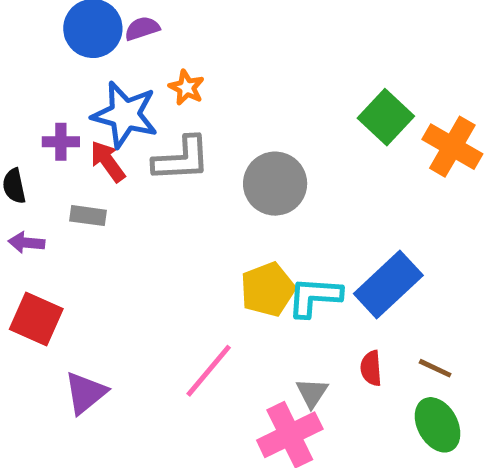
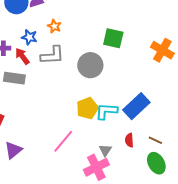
blue star: (125, 115) -> (29, 37), size x0.6
green square: (386, 117) -> (113, 38), moved, turned -30
gray rectangle: (88, 216) -> (14, 78), size x1.5

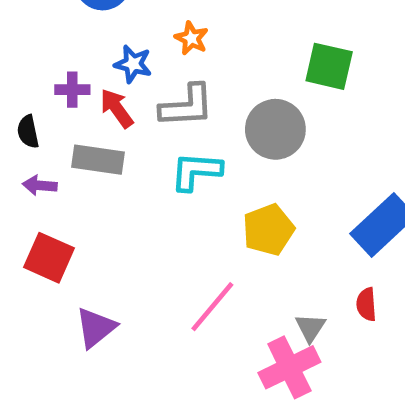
cyan L-shape: (106, 111) -> (196, 171), moved

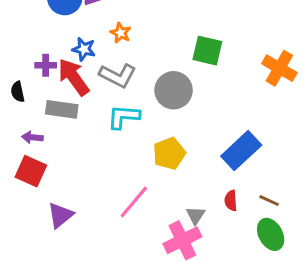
gray L-shape: (187, 106) -> (118, 76), turned 30
red arrow: (117, 108) -> (74, 77), size x1.5
purple arrow: (40, 185) -> (32, 137), moved

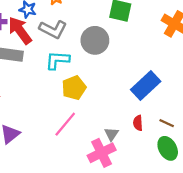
yellow pentagon: (169, 154) -> (74, 88), moved

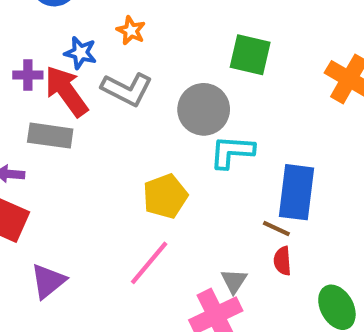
cyan L-shape: (57, 60) -> (232, 152), moved
blue rectangle: (146, 86) -> (297, 192), turned -40
brown line: (167, 123) -> (276, 229), moved

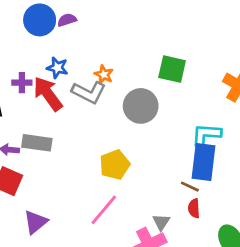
orange star: (131, 31) -> (104, 75), moved
gray rectangle: (50, 136) -> (37, 143), moved
cyan L-shape: (232, 152) -> (206, 135), moved

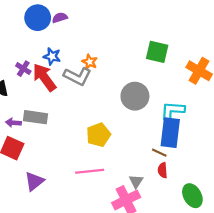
green square: (172, 69) -> (157, 52), moved
purple cross: (22, 83) -> (23, 69), turned 32
gray circle: (141, 106) -> (135, 96), moved
pink line: (104, 210) -> (90, 171), turned 44

